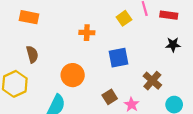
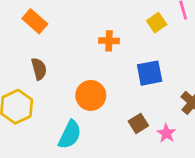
orange rectangle: (29, 17) -> (35, 21), turned 30

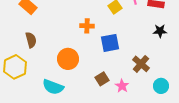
orange cross: (109, 41) -> (87, 26), moved
cyan semicircle: (70, 135) -> (53, 87), turned 85

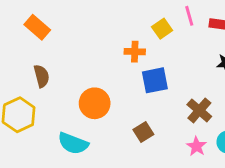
orange cross: (87, 26) -> (135, 52), moved
pink star: (122, 86) -> (196, 146), moved

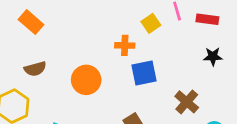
brown semicircle: (42, 76) -> (35, 69), turned 90
orange circle: (95, 103) -> (86, 80), moved

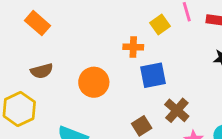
brown cross: (187, 102) -> (177, 110), moved

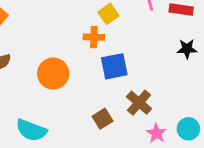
yellow square: (160, 24) -> (108, 14), moved

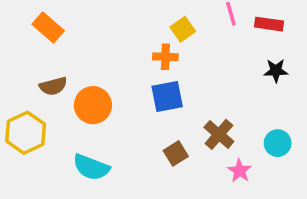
blue square: (114, 66) -> (167, 96), moved
orange circle: (53, 74) -> (93, 105), moved
cyan circle: (188, 129) -> (278, 143), moved

